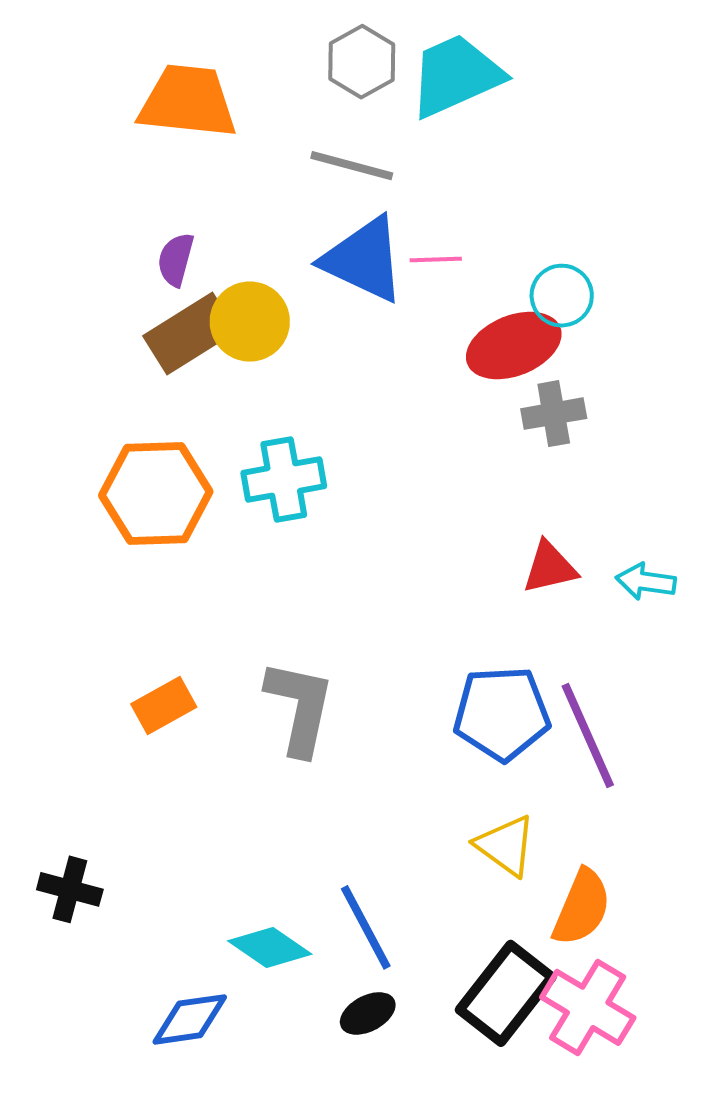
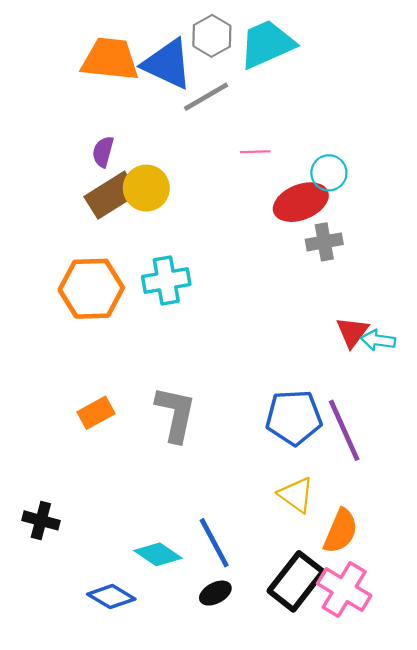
gray line: (352, 166) -> (206, 97), turned -45
blue triangle: (364, 260) -> (167, 64), moved
red triangle: (550, 567) -> (352, 332), moved, turned -40
blue diamond: (190, 1019) -> (111, 597), turned 39

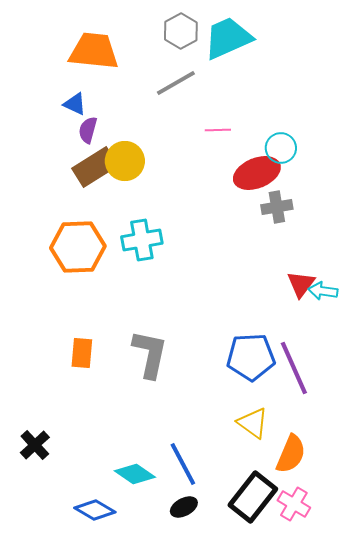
blue triangle: (167, 64) -> (75, 104), moved, size x0.5
orange rectangle: (96, 413) -> (82, 353), turned -56
black cross: (41, 520) -> (35, 445), turned 32
pink cross: (344, 590) -> (294, 504), size x0.7

